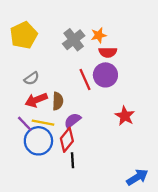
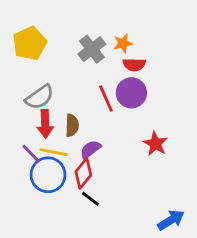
gray semicircle: (32, 78) -> (40, 97), size x1.5
red arrow: (36, 100) -> (45, 124), turned -70
black line: (73, 160) -> (90, 199), turned -49

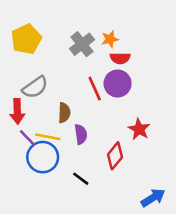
red arrow: (45, 124) -> (17, 111), moved
purple semicircle: (90, 149) -> (81, 134), turned 120
red diamond: (83, 173) -> (115, 156), moved

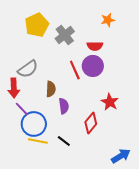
yellow pentagon: (26, 39) -> (37, 25), moved
orange star: (110, 39) -> (108, 20), moved
yellow line: (48, 137) -> (38, 141), moved

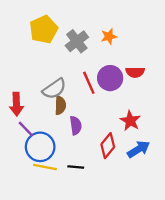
orange star: (108, 20) -> (109, 37), moved
red semicircle: (95, 46) -> (135, 72), moved
gray semicircle: (28, 69) -> (54, 89), moved
black line: (64, 141) -> (76, 167), turned -32
blue arrow: (121, 156) -> (139, 149), moved

